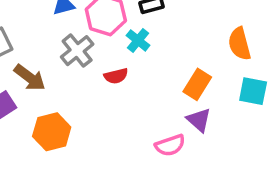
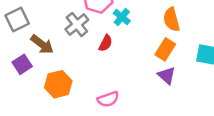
orange semicircle: (239, 44) -> (172, 19), moved
red semicircle: (116, 76) -> (106, 43), turned -49
pink semicircle: (170, 145) -> (108, 99), moved

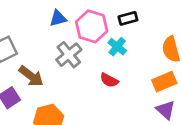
red semicircle: (106, 43) -> (109, 80), moved, turned 91
orange rectangle: (165, 49) -> (164, 82), turned 35

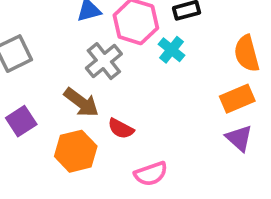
brown arrow: (31, 76) -> (81, 102), moved
red semicircle: (109, 80) -> (121, 129), moved

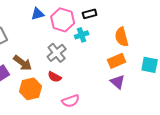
cyan cross: (172, 50) -> (82, 35), turned 32
gray cross: (104, 61) -> (57, 53), moved
brown arrow: (81, 102) -> (23, 63), moved

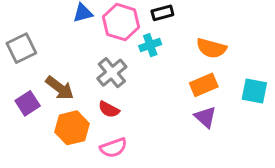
orange semicircle: (122, 37) -> (211, 48), turned -60
pink semicircle: (71, 101) -> (113, 148), moved

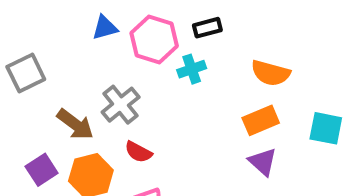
gray cross: (112, 73) -> (121, 105), moved
purple square: (28, 103) -> (42, 170), moved

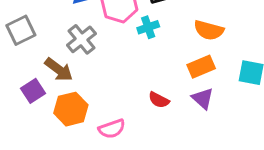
gray cross: (121, 105) -> (81, 39), moved
red semicircle: (138, 152) -> (159, 100), moved
purple square: (42, 170) -> (33, 91), moved

